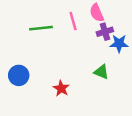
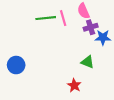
green line: (41, 28) -> (46, 18), moved
red star: (61, 88) -> (74, 85), moved

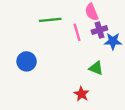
pink line: (63, 18) -> (77, 32), moved
blue circle: (16, 65) -> (27, 61), moved

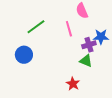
green line: (50, 20) -> (36, 27), moved, turned -30
purple cross: (99, 30) -> (89, 45), moved

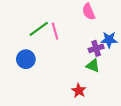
pink line: (69, 29) -> (55, 31), moved

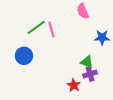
purple cross: (96, 48) -> (90, 74), moved

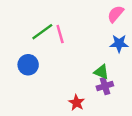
pink semicircle: (83, 11) -> (116, 14), moved, turned 63
red star: (74, 85) -> (77, 103), moved

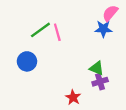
blue star: (119, 43) -> (103, 29), moved

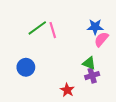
pink semicircle: (110, 13) -> (101, 39), moved
blue circle: (27, 61) -> (26, 67), moved

